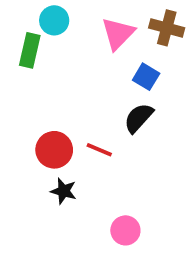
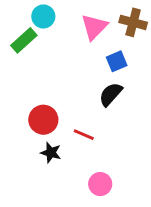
green rectangle: (30, 50) -> (24, 40), turned 35
blue square: (146, 77) -> (117, 61), turned 36
red line: (99, 150) -> (84, 135), moved

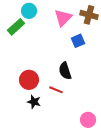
black semicircle: (111, 94) -> (65, 71), moved, turned -60
pink circle: (100, 184) -> (88, 120), moved

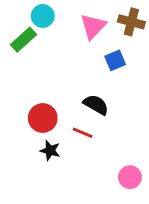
black semicircle: (65, 71) -> (96, 105), turned 138

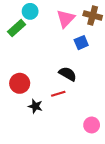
red circle: (43, 118) -> (20, 83), moved
red line: (83, 133) -> (58, 94), turned -40

